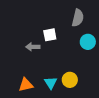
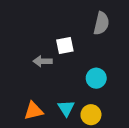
cyan circle: (88, 42) -> (96, 78), moved
yellow circle: (70, 80) -> (91, 115), moved

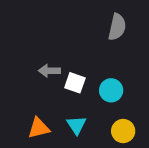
white square: (65, 46) -> (75, 83), moved, turned 30
yellow circle: (91, 115) -> (123, 131), moved

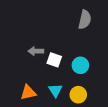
yellow circle: (123, 131) -> (78, 95), moved

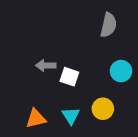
cyan circle: (80, 65) -> (121, 71), moved
yellow circle: (78, 95) -> (103, 109), moved

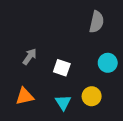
gray arrow: (46, 65) -> (30, 57), moved, turned 126
orange triangle: (36, 119) -> (25, 96), moved

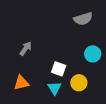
gray semicircle: (97, 22) -> (83, 19), turned 60
white square: (62, 68) -> (59, 69), moved

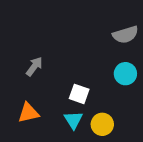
gray semicircle: (83, 19) -> (125, 35), moved
yellow circle: (79, 83) -> (102, 124), moved

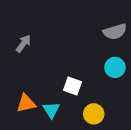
gray arrow: (34, 66) -> (23, 44), moved
cyan triangle: (73, 120) -> (51, 110), moved

